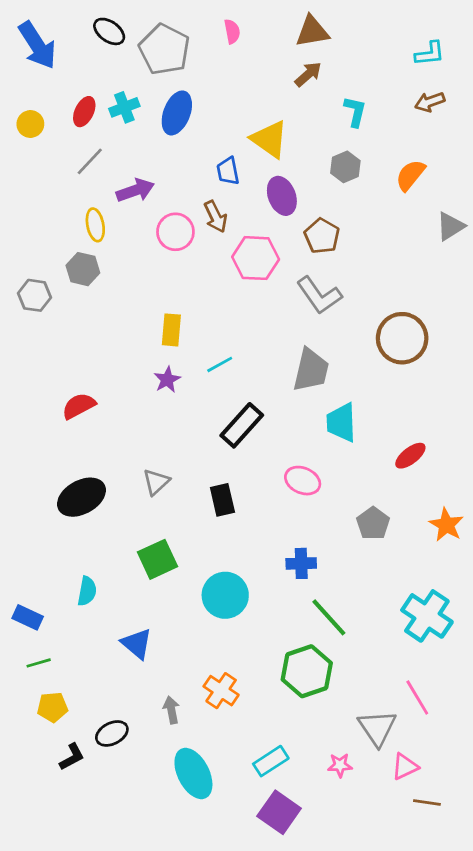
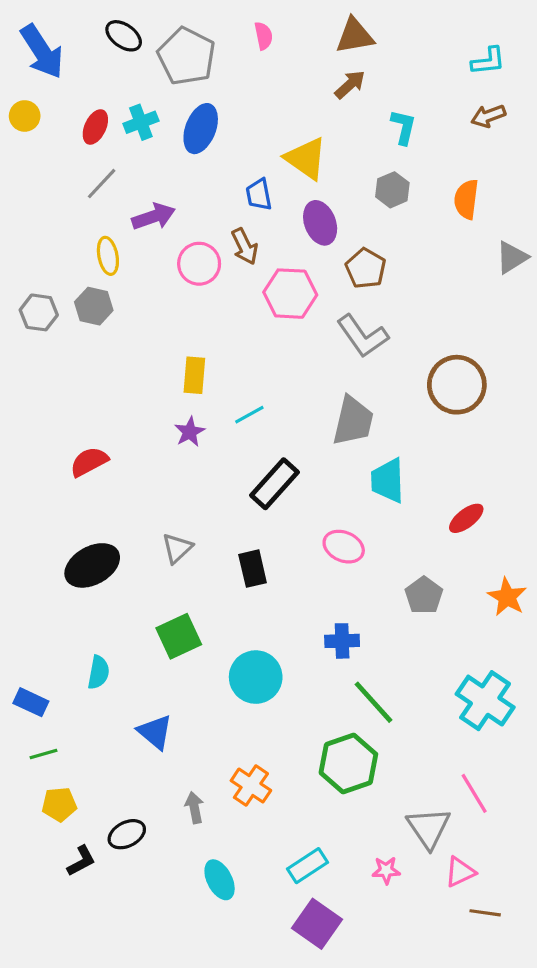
yellow circle: (30, 124) -> (25, 116), moved
orange semicircle: (410, 175) -> (466, 199), turned -32
gray hexagon: (35, 295) -> (39, 312), moved
cyan ellipse: (193, 774) -> (220, 880), size x0.7

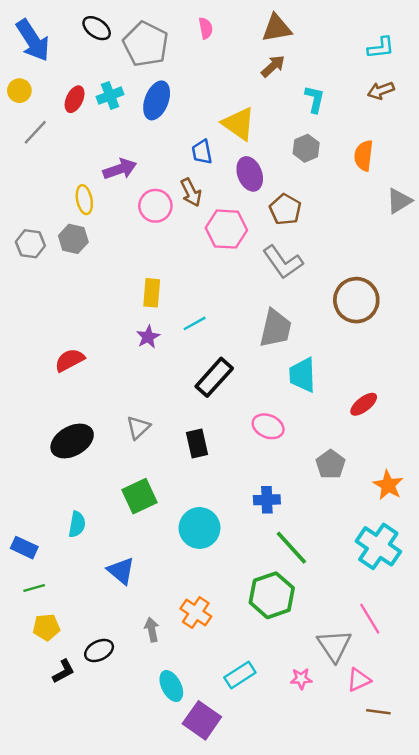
gray line: (102, 184) -> (35, 132), moved
orange star: (507, 597) -> (388, 485), moved
purple square: (317, 924) -> (202, 720), moved

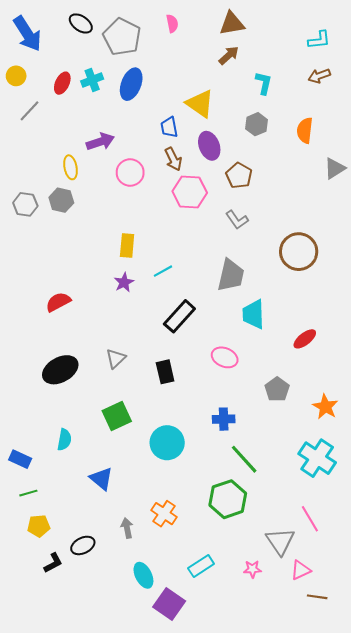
brown arrow: (191, 192) -> (173, 159), moved
gray L-shape: (283, 262) -> (237, 220), size x0.7

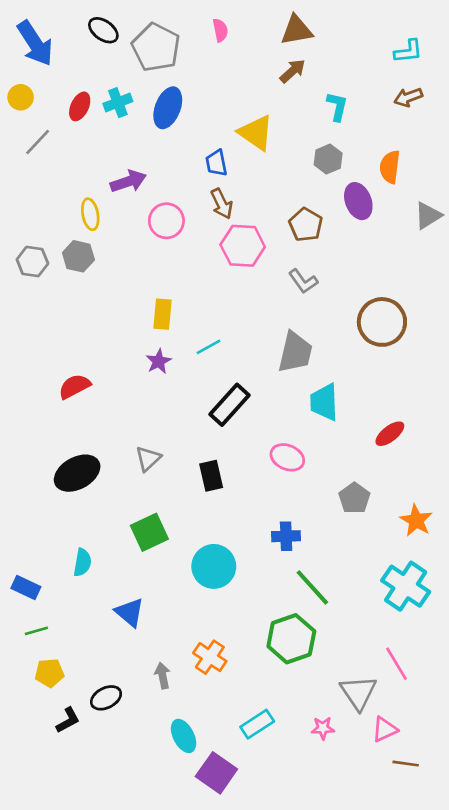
purple ellipse: (209, 146) -> (358, 201), moved

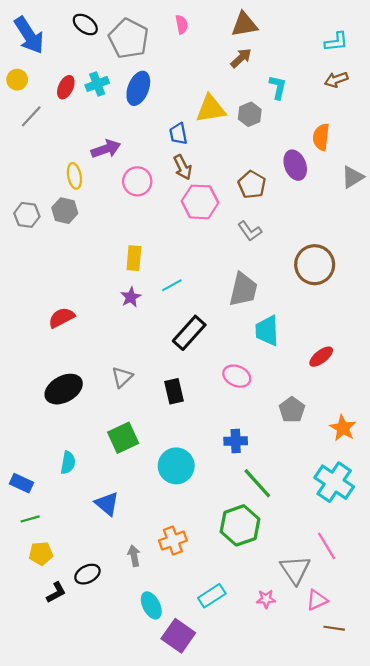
yellow triangle: (256, 133) -> (211, 109), turned -44
gray hexagon: (328, 159) -> (250, 114), moved
orange cross: (210, 657) -> (173, 541), turned 36

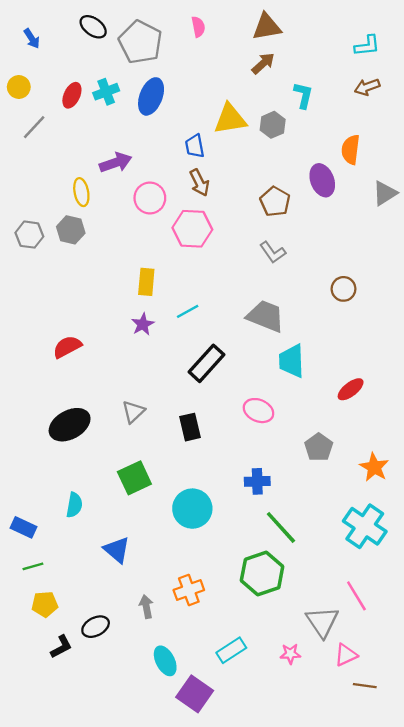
blue arrow: (29, 35) -> (32, 39), size x0.5
pink hexagon: (200, 202) -> (192, 229), moved
brown circle: (315, 265) -> (343, 289), size x0.6
gray trapezoid: (243, 290) -> (266, 316), turned -81

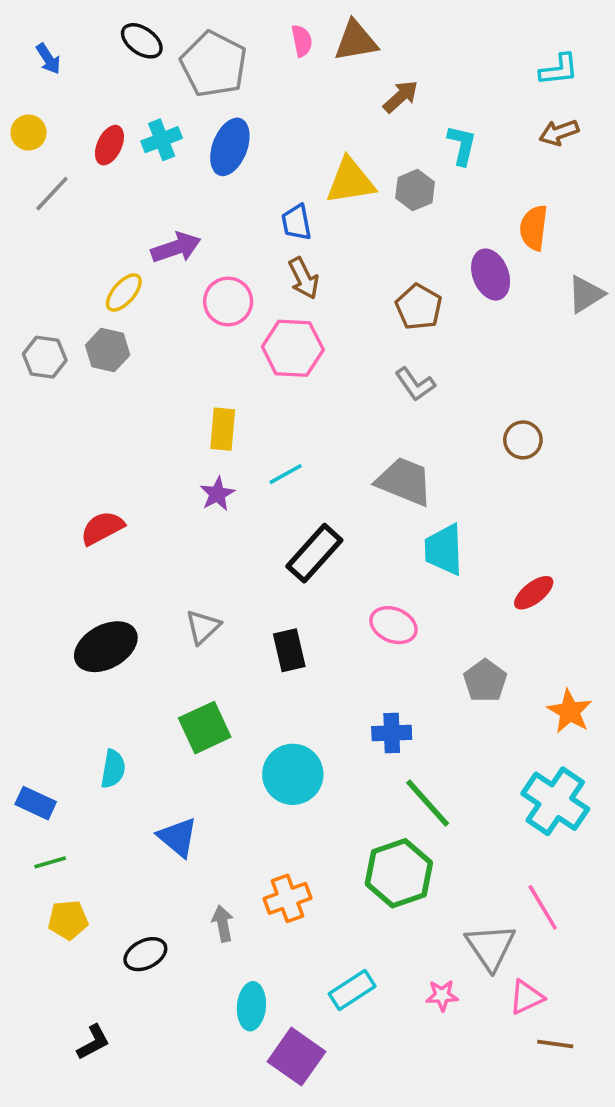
brown triangle: (267, 27) -> (356, 41), moved
yellow ellipse: (81, 192) -> (124, 293), turned 52
black L-shape: (61, 647) -> (93, 1042), moved
cyan ellipse: (165, 661) -> (251, 1006), turned 32

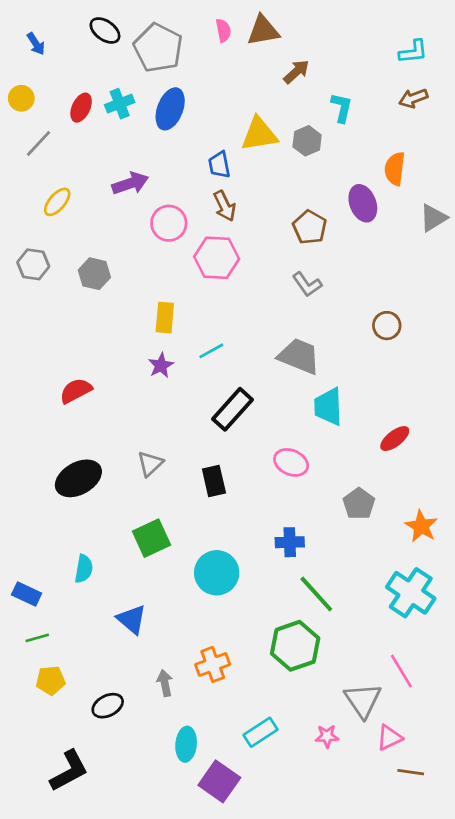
yellow ellipse: (124, 293) -> (57, 202), moved
gray hexagon: (108, 350) -> (94, 274), moved
black L-shape: (93, 1042) -> (69, 771), size x1.6

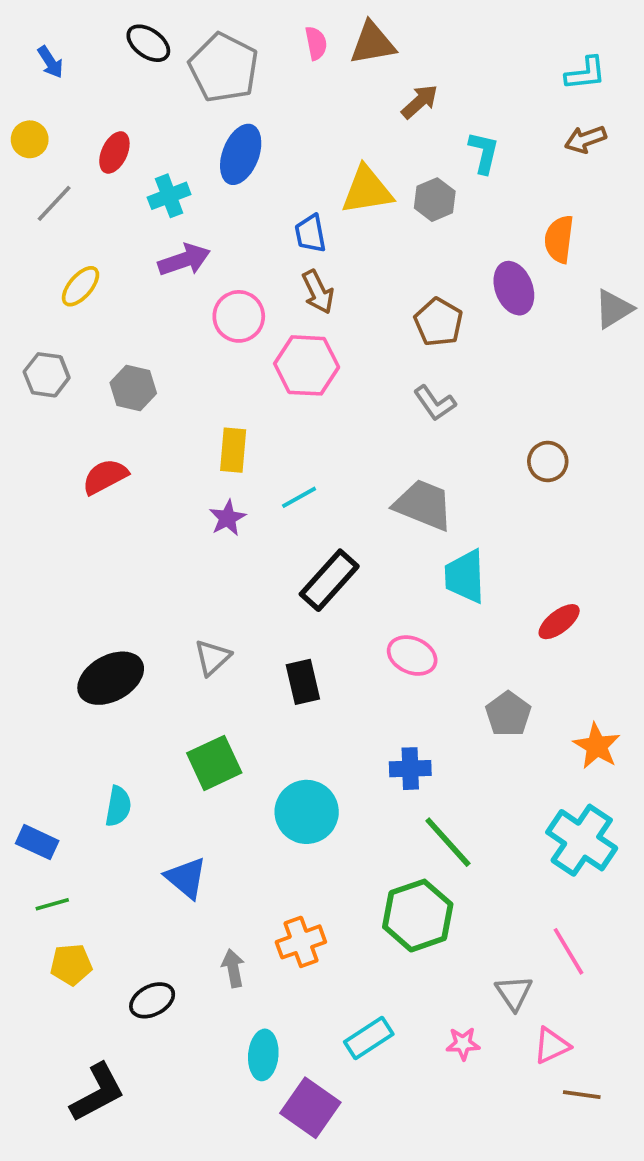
cyan cross: (120, 104) -> (169, 196), moved
red semicircle: (76, 391) -> (105, 477), moved
gray triangle: (363, 700) -> (514, 993), size x0.7

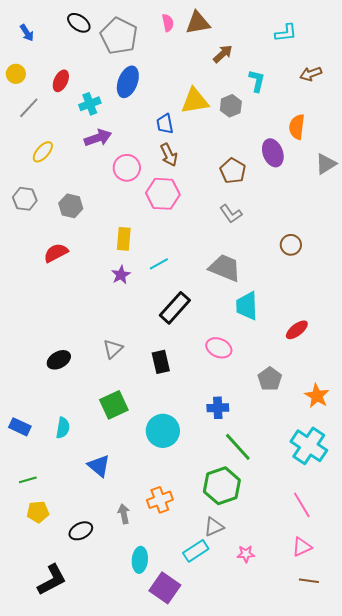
cyan L-shape: (585, 73) -> (286, 33), moved
black ellipse: (111, 678) -> (59, 360), size x0.7
blue rectangle: (37, 842) -> (20, 427), moved
gray triangle: (514, 993) -> (214, 527), moved, turned 40
pink triangle: (552, 1046) -> (302, 547), moved

